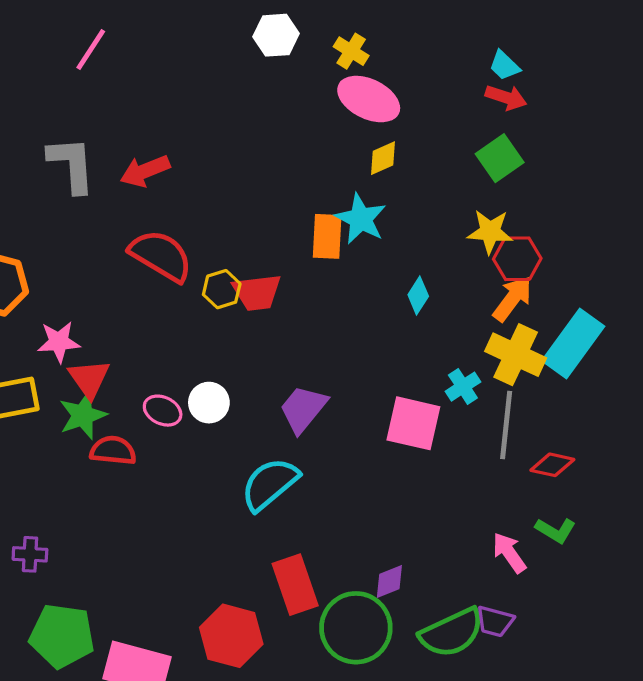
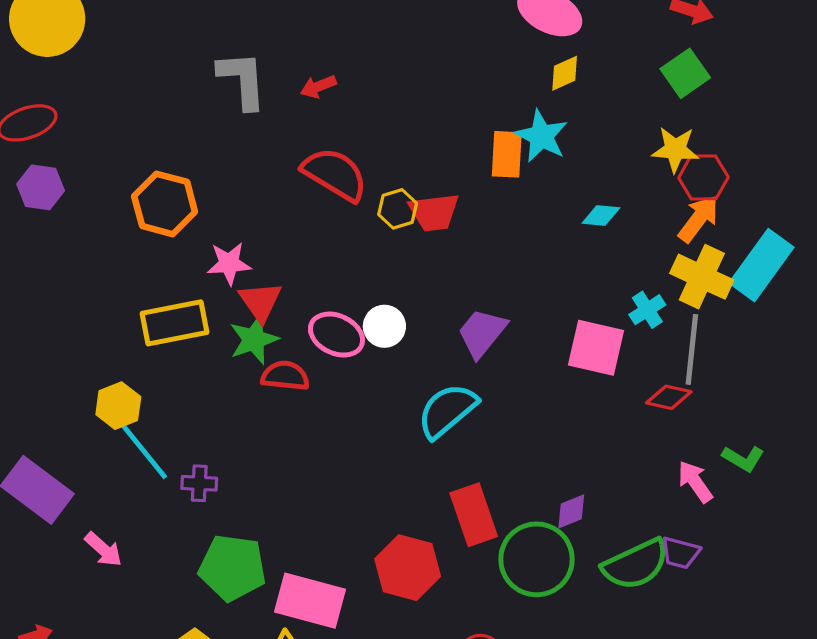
red arrow: (145, 171) -> (318, 87), size x0.7
cyan diamond: (418, 296) -> (601, 216), turned 63
pink ellipse: (163, 411) -> (336, 335), size x1.4
red diamond: (552, 465) -> (669, 397), moved

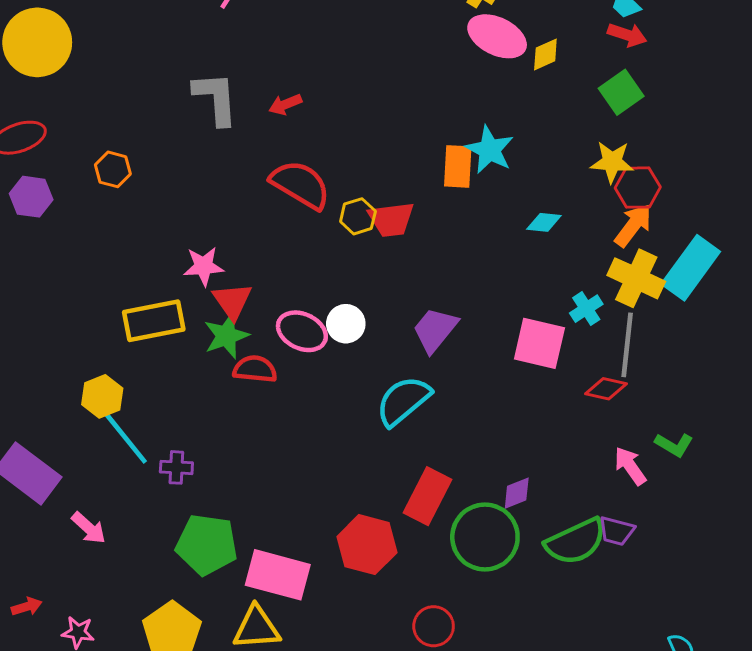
yellow diamond: (565, 73) -> (545, 54), moved
orange hexagon: (165, 204) -> (113, 169), moved, size x0.6
red rectangle: (474, 515) -> (427, 496), turned 46

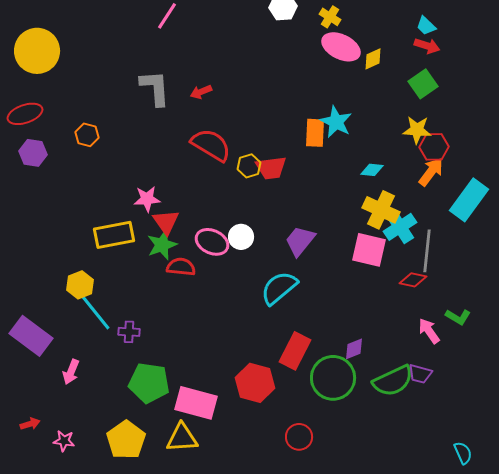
yellow cross: (636, 278) -> (381, 210), moved
cyan cross: (586, 309) -> (400, 227), size x1.5
pink arrow: (89, 528) -> (71, 372), turned 70

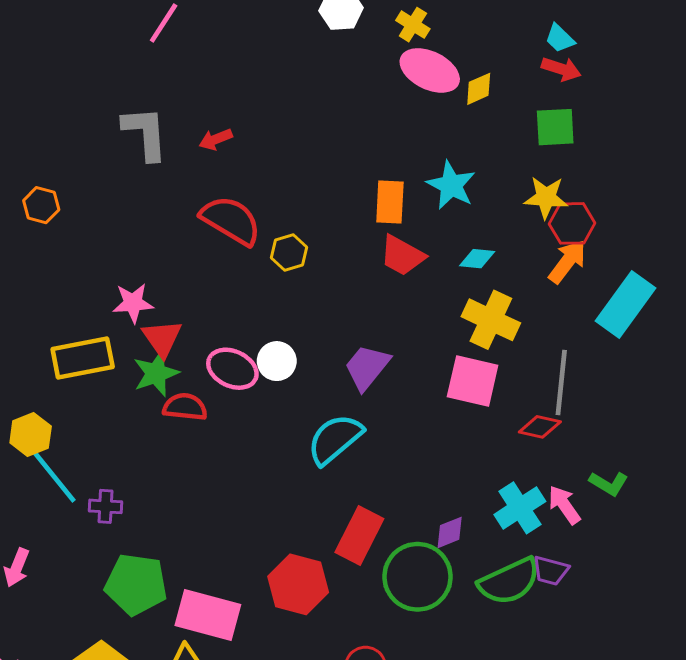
green square: (423, 84) -> (555, 127), turned 32
cyan star: (336, 122) -> (451, 185), moved
red trapezoid: (271, 168) -> (402, 256), moved, turned 36
cyan cross: (400, 227) -> (520, 508), moved

